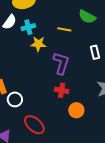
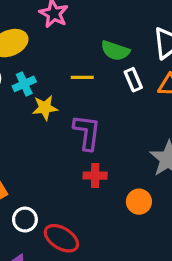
white rectangle: (95, 52) -> (133, 80), moved
white circle: (15, 99) -> (25, 220), moved
orange circle: (76, 110) -> (139, 202), moved

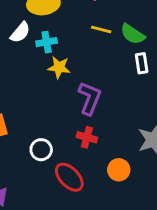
yellow line: (82, 77) -> (101, 30), moved
white circle: (25, 220) -> (41, 150), moved
red ellipse: (61, 238) -> (69, 177), moved

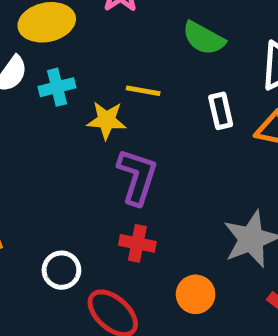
yellow line: (101, 30) -> (143, 91), moved
green semicircle: (133, 34) -> (204, 38), moved
yellow star: (59, 67) -> (107, 120), moved

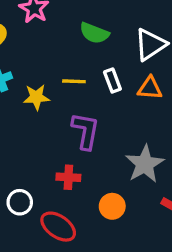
yellow line: (143, 91) -> (74, 81), moved
purple L-shape: (137, 177) -> (86, 131), moved

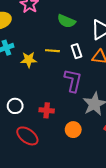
purple L-shape: (86, 131) -> (73, 80), moved
white circle: (20, 202) -> (15, 106), moved
red ellipse: (58, 227) -> (27, 136), moved

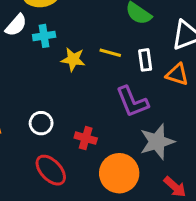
purple L-shape: (73, 80) -> (132, 102), turned 135
orange circle: (73, 130) -> (119, 173), size x1.6

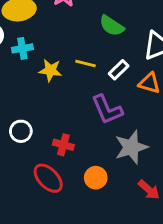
white rectangle: (145, 60) -> (119, 70), turned 54
red ellipse: (51, 170) -> (48, 178), moved
orange circle: (119, 173) -> (96, 178), size x0.6

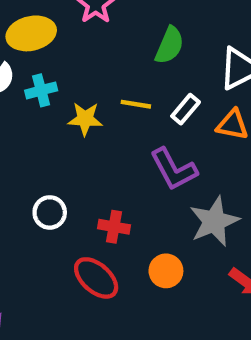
green semicircle: (112, 26) -> (169, 45), turned -95

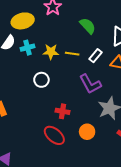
green semicircle: (169, 45) -> (88, 26), turned -66
yellow star: (85, 119) -> (51, 52), moved
white circle: (50, 212) -> (41, 80), moved

